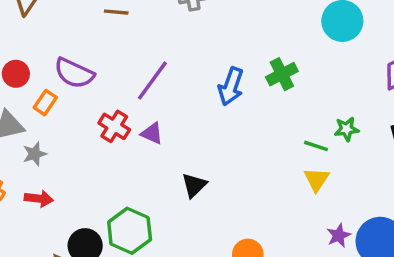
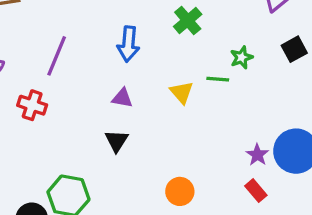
green cross: (282, 74) -> (188, 20), moved
purple triangle: (152, 133) -> (122, 98), moved
yellow triangle: (317, 179) -> (182, 92), moved

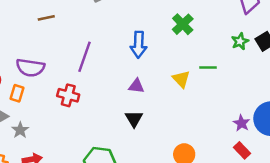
green star: (241, 57) -> (240, 41), moved

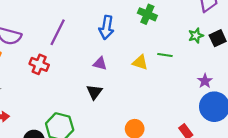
green cross: (183, 24) -> (147, 14), turned -30
yellow triangle: (181, 79) -> (140, 62), turned -35
purple star: (241, 123) -> (205, 81), moved

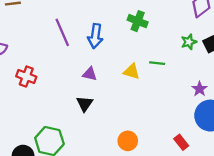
purple line: (58, 32) -> (62, 32), moved, turned -48

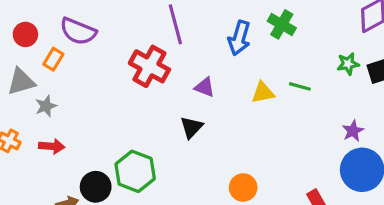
blue arrow: (95, 36) -> (239, 38), moved
yellow triangle: (132, 71) -> (263, 93), turned -36
red cross: (26, 77) -> (149, 66), moved, size x1.4

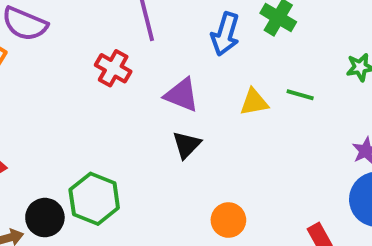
red cross: (149, 66) -> (113, 68), size x0.7
purple triangle: (205, 87) -> (182, 95), size x1.4
black triangle: (191, 127) -> (187, 145), moved

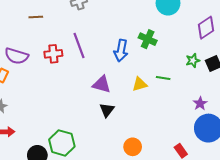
red cross: (113, 68) -> (53, 54), moved, turned -30

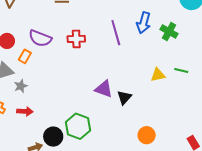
purple line: (79, 46) -> (116, 33), moved
blue arrow: (121, 50) -> (144, 23), moved
purple triangle: (102, 84) -> (104, 89), moved

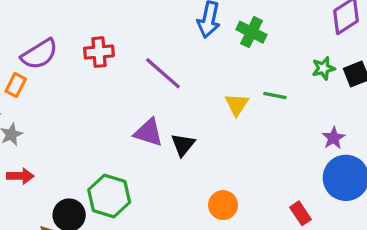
purple line: (116, 33) -> (163, 73), moved, turned -30
purple semicircle: (40, 38) -> (39, 54), turned -50
yellow triangle: (158, 75) -> (237, 105), turned -42

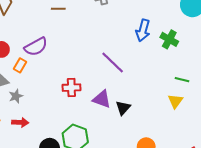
red cross: (99, 52) -> (71, 88), moved
yellow triangle: (237, 105) -> (175, 101), moved

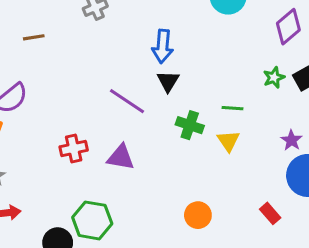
green cross: (169, 39) -> (190, 125), moved
black triangle: (123, 108) -> (168, 81), moved

